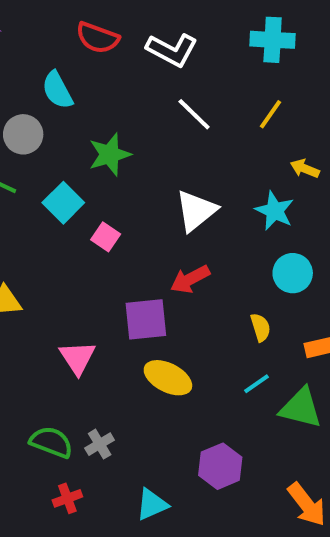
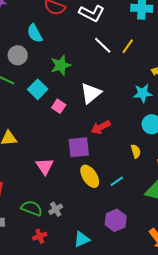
yellow line: (271, 114) -> (128, 46), moved
white triangle: (196, 211) -> (91, 93), moved
cyan star: (275, 211) -> (143, 93), turned -30
yellow ellipse: (168, 378) -> (90, 176), turned 30
cyan line: (256, 384) -> (117, 181), moved

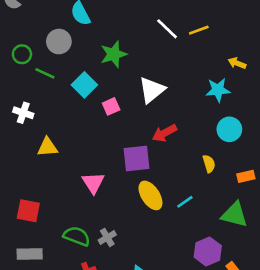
yellow line: (128, 46) -> (199, 30), turned 35
pink square: (59, 106) -> (111, 106), turned 32
purple hexagon: (116, 220) -> (208, 251), moved

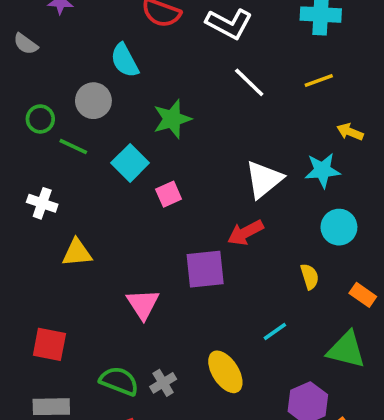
yellow line: (199, 30) -> (319, 81), moved
white triangle: (152, 90) -> (264, 179), moved
orange rectangle: (246, 176) -> (363, 295), turned 48
yellow ellipse: (150, 195) -> (225, 372), moved

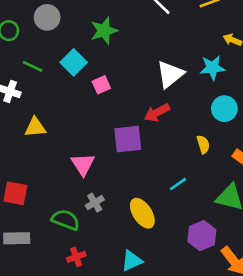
green line: (73, 146) -> (33, 66), moved
gray cross: (163, 383) -> (95, 203), moved

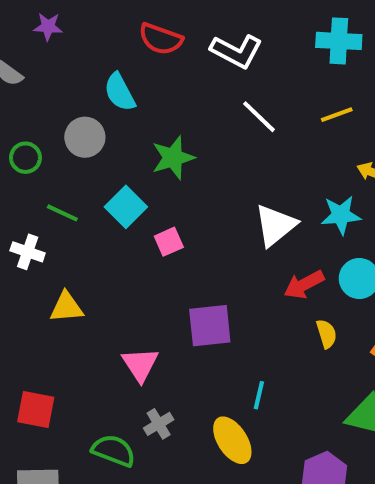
red arrow: (157, 113) -> (304, 285), moved
cyan line: (178, 184) -> (259, 395), moved, turned -42

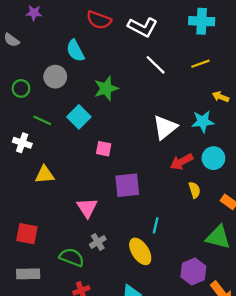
pink square: (169, 242) -> (104, 149), moved, turned 35

